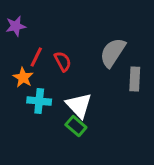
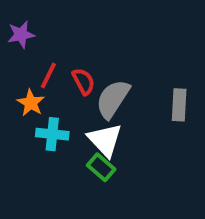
gray semicircle: (113, 53) -> (113, 99), moved

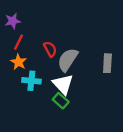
red line: (48, 76) -> (19, 42), moved

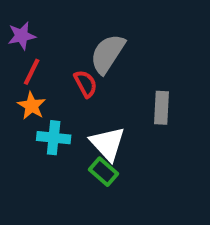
gray semicircle: (68, 60) -> (108, 54), moved
gray rectangle: (107, 63) -> (161, 108), moved

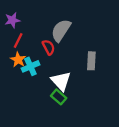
cyan cross: (54, 138) -> (30, 66), moved, turned -30

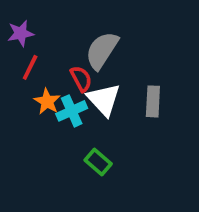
orange star: (18, 60) -> (47, 101), moved
cyan cross: (30, 66) -> (72, 111), moved
white triangle: (61, 81) -> (104, 100), moved

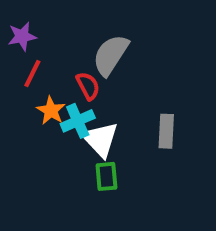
white triangle: (104, 100) -> (100, 139), moved
gray rectangle: (153, 101) -> (166, 131), moved
green rectangle: (98, 162) -> (106, 176), turned 44

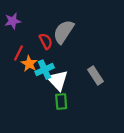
red line: (32, 73) -> (19, 53), moved
red semicircle: (88, 86) -> (46, 41), moved
gray rectangle: (166, 131) -> (95, 75), turned -36

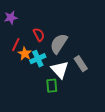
gray semicircle: (64, 32) -> (59, 44), moved
white triangle: (58, 80) -> (60, 70), moved

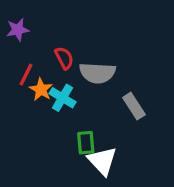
gray semicircle: (59, 44) -> (97, 73), turned -120
cyan cross: (38, 59) -> (63, 98), turned -35
white triangle: (60, 70) -> (102, 161), moved

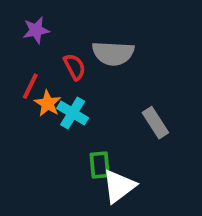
purple star: (18, 30) -> (36, 30), moved
gray semicircle: (97, 73) -> (113, 53), moved
white triangle: (102, 161) -> (119, 186), turned 36

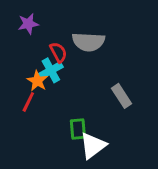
red line: (30, 86) -> (28, 102), moved
cyan cross: (73, 113) -> (51, 70), moved, turned 30

